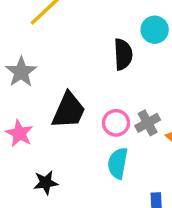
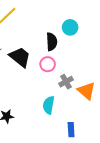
black trapezoid: (69, 111) -> (20, 57), moved, turned -75
pink circle: (116, 123) -> (48, 64), moved

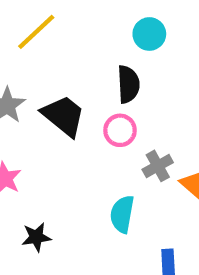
cyan circle: (70, 27) -> (149, 34), moved

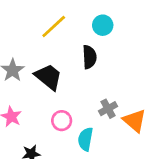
yellow line: (36, 32) -> (54, 27), moved
pink circle: (120, 130) -> (62, 121), moved

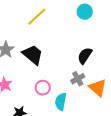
cyan circle: (103, 25) -> (85, 12), moved
black semicircle: (89, 57) -> (85, 56), moved, turned -144

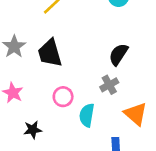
black trapezoid: (33, 55) -> (50, 53), turned -145
orange triangle: (98, 88) -> (136, 114), moved

